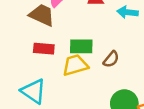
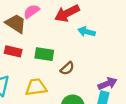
yellow trapezoid: (75, 65) -> (36, 87), moved

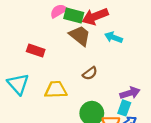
brown trapezoid: (16, 23) -> (80, 36), moved
green rectangle: (44, 54) -> (74, 15), moved

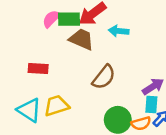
brown semicircle: (90, 73) -> (104, 77), size x1.5
yellow trapezoid: (56, 90) -> (57, 106), moved

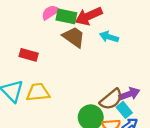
brown semicircle: (104, 77) -> (111, 99), moved
cyan rectangle: (151, 104) -> (124, 110), turned -56

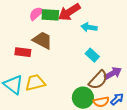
brown trapezoid: (74, 37) -> (42, 40), moved
cyan rectangle: (124, 110) -> (92, 55), moved

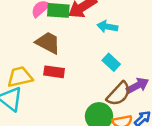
red rectangle: (23, 52) -> (54, 72), moved
yellow trapezoid: (35, 83) -> (20, 77), moved

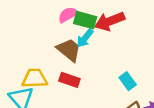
cyan arrow: (107, 27) -> (85, 38), moved, turned -72

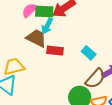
red rectangle: (69, 80) -> (55, 51), moved

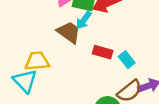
red rectangle: (55, 51) -> (103, 52), moved

